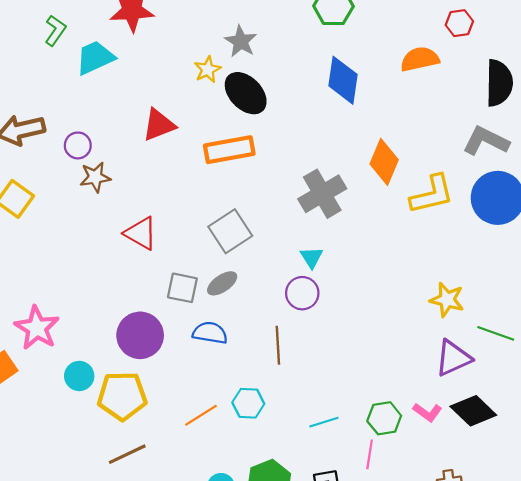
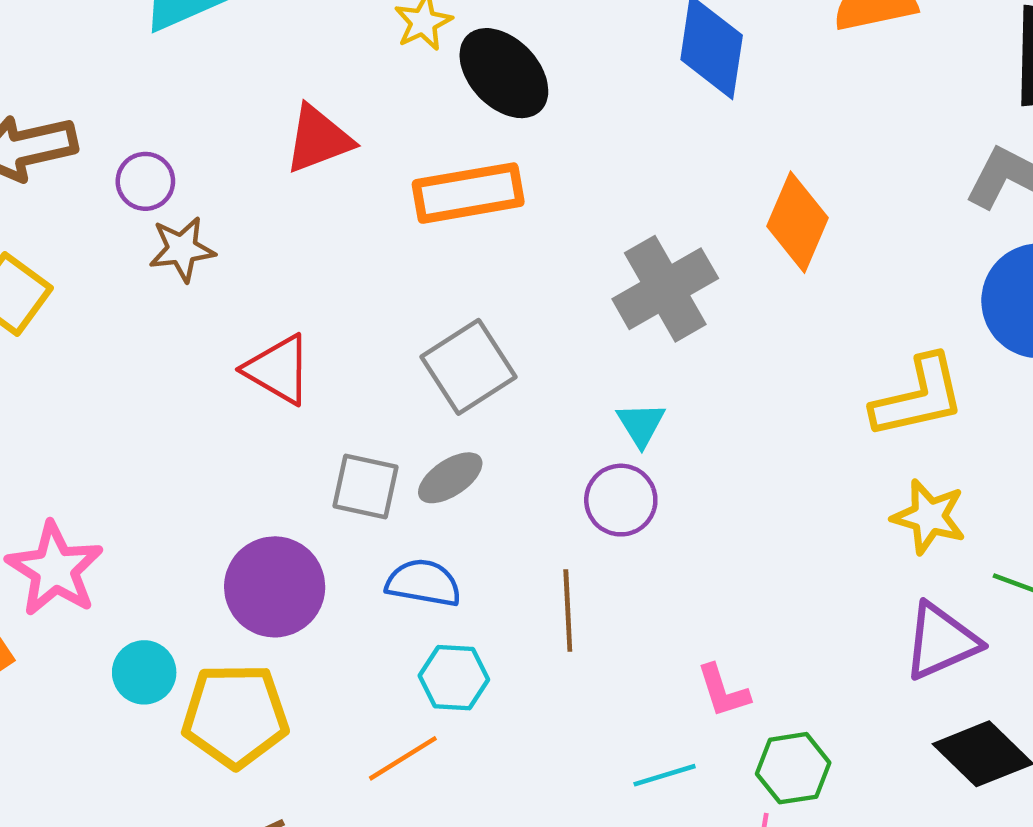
yellow L-shape: (432, 194) -> (918, 397), moved
cyan hexagon: (248, 403) -> (454, 678), moved
pink L-shape: (427, 412) -> (723, 691), moved, turned 36

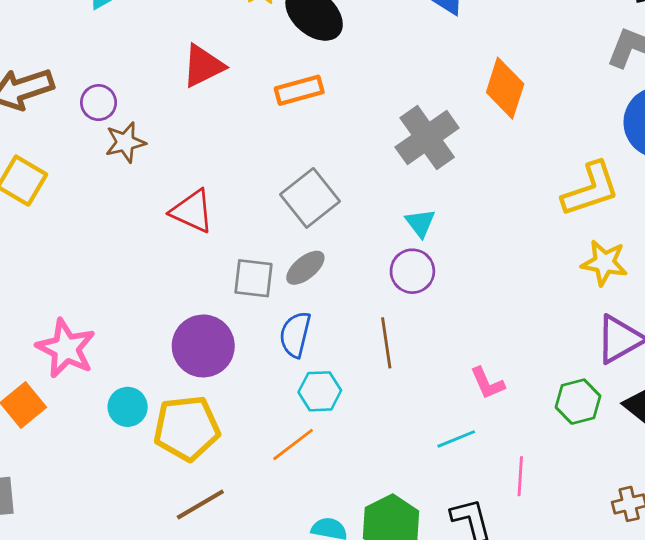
orange rectangle: (468, 193) -> (299, 90), size x0.7
blue semicircle: (424, 583) -> (295, 334), turned -81
green hexagon: (793, 768) -> (578, 402), moved

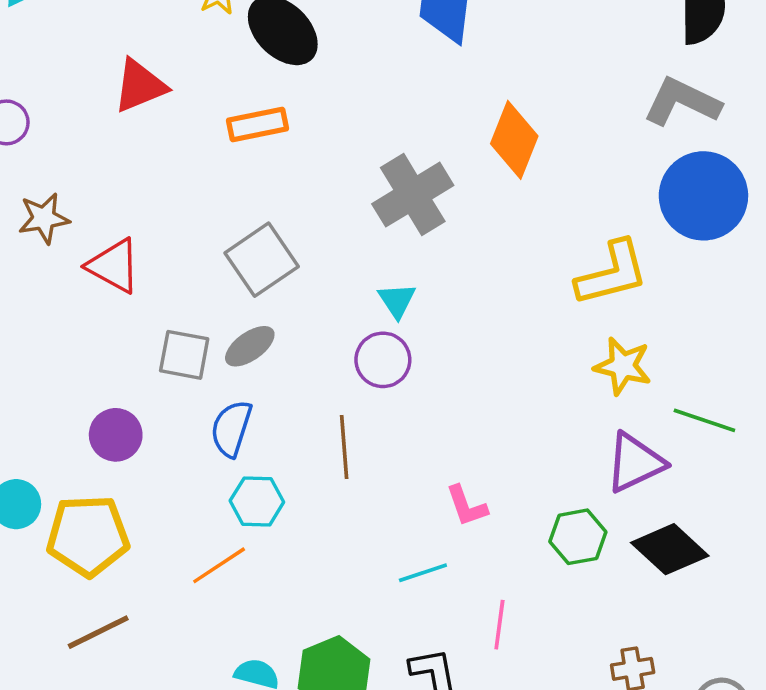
brown star: (125, 142) -> (44, 218), moved
purple circle: (203, 346) -> (116, 435), size x0.7

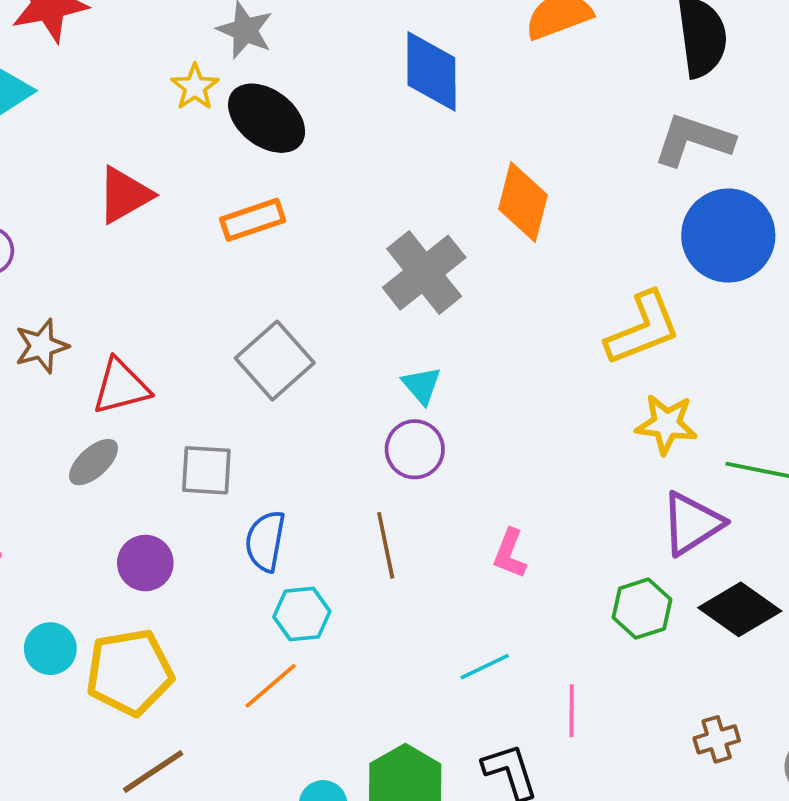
red triangle: (114, 266) -> (121, 387), turned -36
gray ellipse: (250, 346) -> (94, 462), moved
pink L-shape: (467, 506) -> (510, 554), moved, turned 48

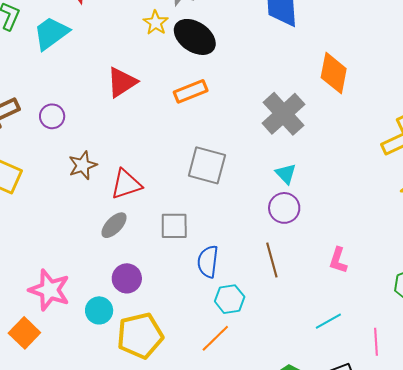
gray square: (275, 361) -> (207, 165), turned -30
purple circle: (145, 563) -> (127, 278), moved
cyan circle: (50, 649) -> (99, 310), moved

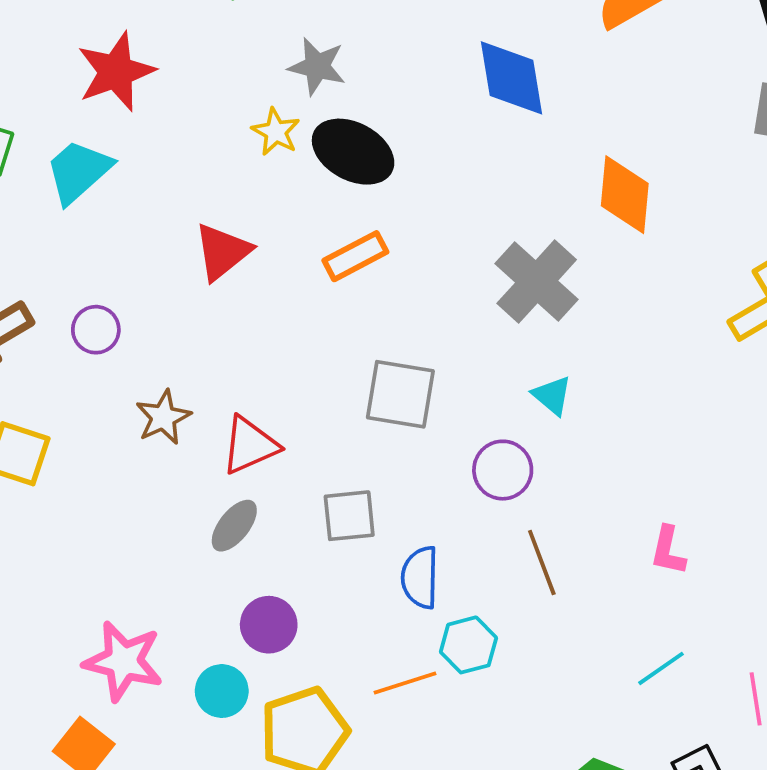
purple circle: (284, 208) -> (503, 470), moved
orange line: (215, 338) -> (405, 683), moved, turned 32

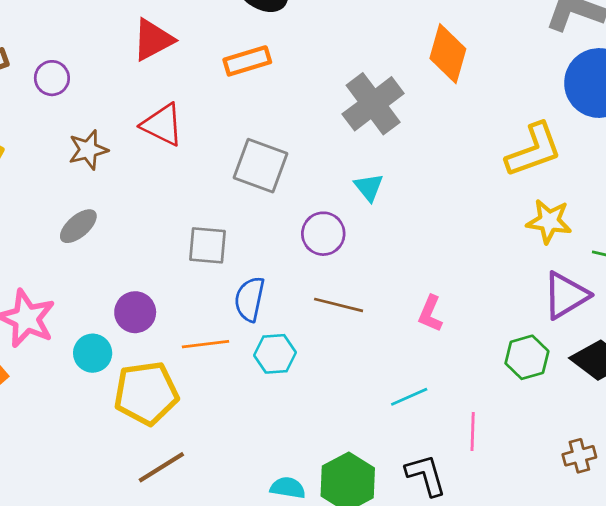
red triangle: (250, 445) -> (162, 125), moved, turned 39
gray ellipse: (234, 526) -> (78, 226), moved
brown line: (542, 562) -> (339, 305), turned -66
orange line: (405, 683) -> (206, 344), moved

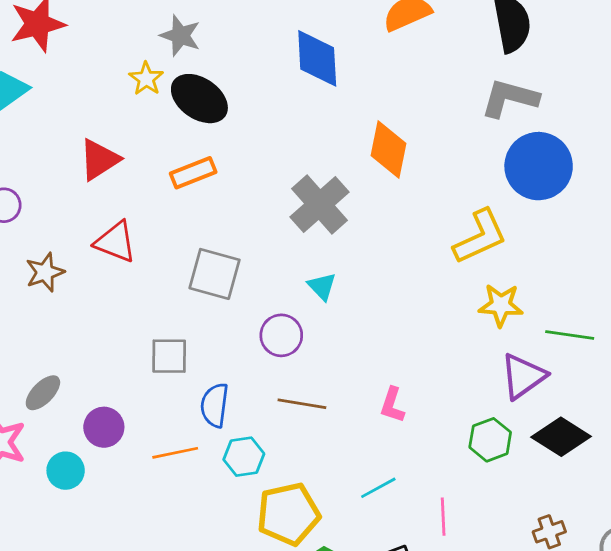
gray ellipse: (78, 226) -> (43, 393), moved
yellow pentagon: (146, 393) -> (288, 514), moved

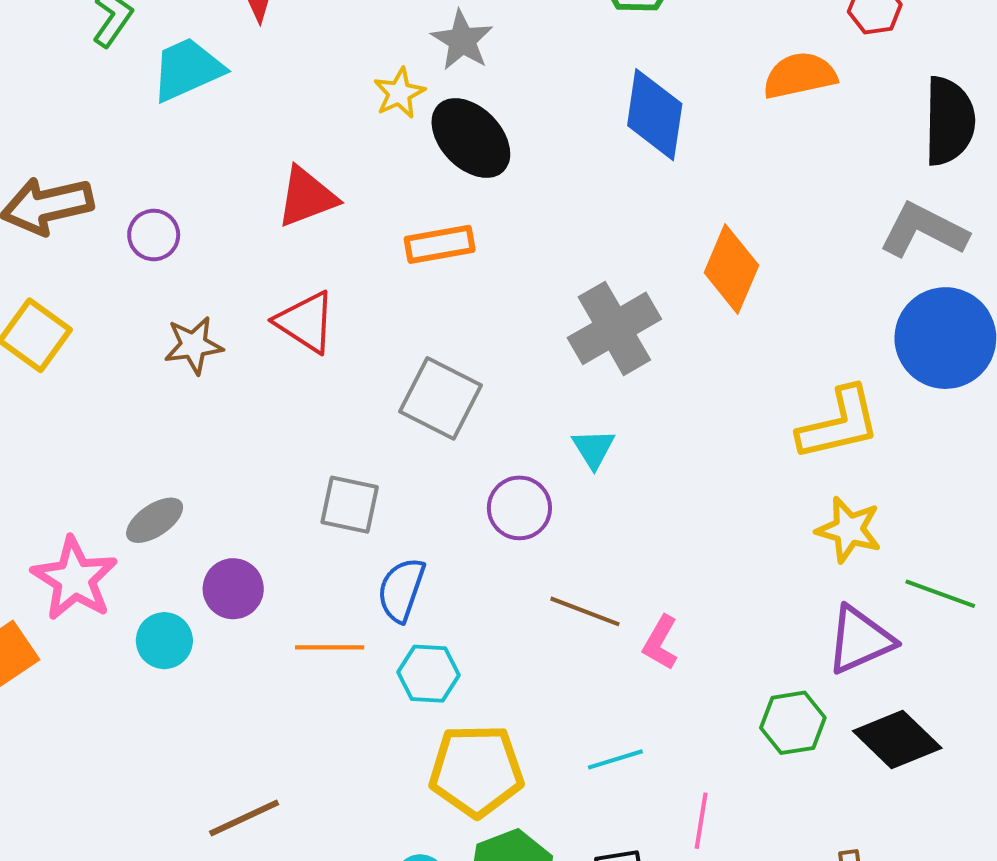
brown line: (302, 404) -> (585, 611), moved

